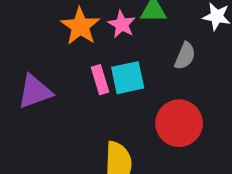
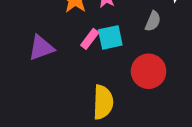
pink rectangle: (100, 80) -> (90, 39), turned 54

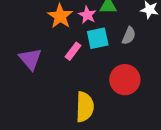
cyan square: (110, 37) -> (98, 38), moved
purple triangle: (41, 48) -> (30, 59), turned -50

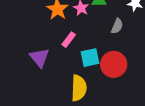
cyan square: (98, 38) -> (90, 58), moved
purple triangle: (30, 59) -> (39, 58), moved

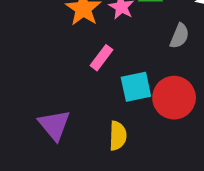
purple triangle: (39, 58) -> (54, 125), moved
yellow semicircle: (79, 88) -> (118, 136), size x0.7

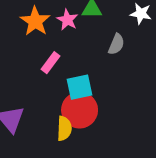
red circle: (174, 98) -> (80, 110), moved

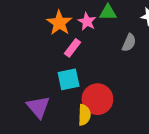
pink rectangle: (50, 63) -> (72, 48), moved
cyan square: (80, 87) -> (69, 79), moved

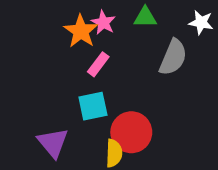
pink star: (87, 22) -> (103, 22), moved
gray semicircle: (129, 43) -> (173, 57), size x1.5

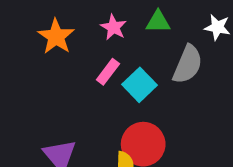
orange star: (81, 31) -> (56, 37), moved
cyan square: (93, 106) -> (139, 85), moved, turned -32

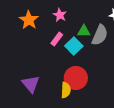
green triangle: (158, 22) -> (84, 31), moved

